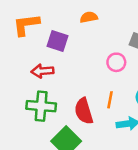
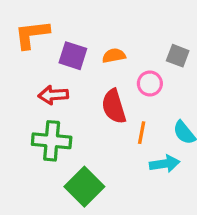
orange semicircle: (89, 17) -> (114, 56), moved
red semicircle: (84, 111) -> (114, 106), moved

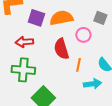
orange semicircle: (114, 56) -> (61, 18), size x1.6

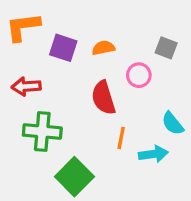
orange semicircle: (61, 18) -> (103, 48), size x0.6
red arrow: (24, 42) -> (26, 86), moved
orange line: (78, 65) -> (121, 138), moved

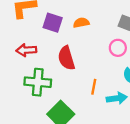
pink circle: (139, 75) -> (118, 48), moved
red semicircle: (103, 98) -> (66, 58), moved

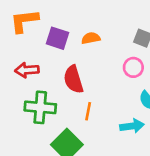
orange line: (94, 87) -> (88, 111), moved

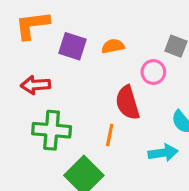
pink circle: (133, 67) -> (153, 72), moved
red semicircle: (73, 79) -> (128, 103), moved

